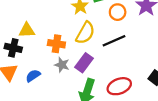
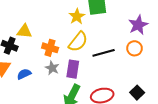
orange circle: (118, 12) -> (135, 48), moved
purple rectangle: (84, 63) -> (73, 69), turned -36

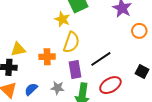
orange circle: (135, 48) -> (139, 31), moved
black line: (104, 53) -> (101, 59), moved
gray star: (52, 68) -> (58, 88), moved

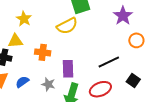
yellow star: (62, 19) -> (24, 19), moved
yellow semicircle: (71, 42) -> (67, 26), moved, turned 35
black line: (101, 59) -> (109, 62), moved

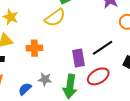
purple rectangle: (68, 69) -> (79, 58), moved
blue semicircle: (22, 82) -> (25, 89), moved

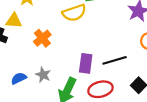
orange cross: (34, 48) -> (42, 38), turned 35

